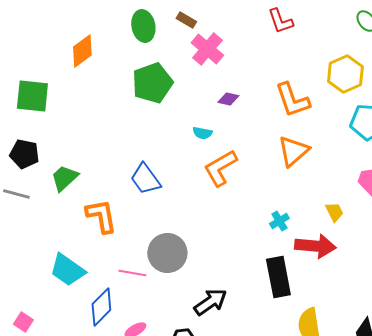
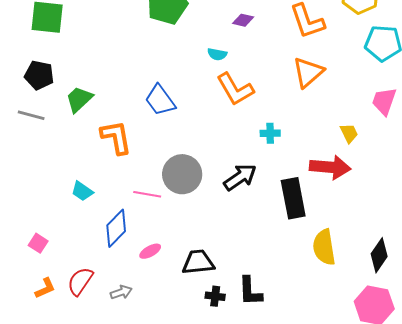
orange L-shape: (220, 168) -> (235, 89), turned -90
cyan cross: (279, 221) -> (270, 133), moved, turned 30
cyan trapezoid: (67, 270) -> (82, 191), size x0.6
black arrow: (210, 302) -> (240, 177), moved

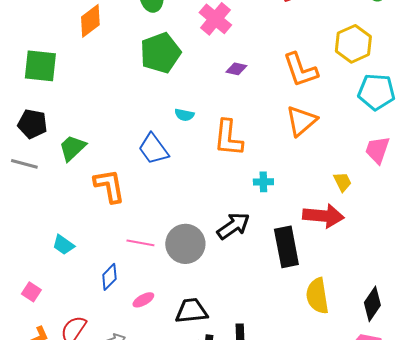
cyan semicircle: (217, 54) -> (184, 115), moved
orange L-shape: (235, 89) -> (228, 138), turned 36
gray circle: (182, 174) -> (185, 244), moved
cyan trapezoid: (82, 191) -> (63, 245), moved
blue diamond: (116, 228) -> (109, 277), size x0.7

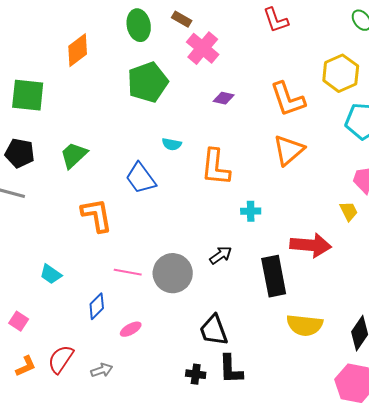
green trapezoid: (72, 148) -> (74, 155), moved
yellow trapezoid: (342, 182) -> (349, 211), moved
black arrow: (233, 226) -> (221, 255), size x0.7
yellow semicircle: (317, 296) -> (305, 325), turned -75
black trapezoid: (191, 311) -> (214, 330), moved, turned -104

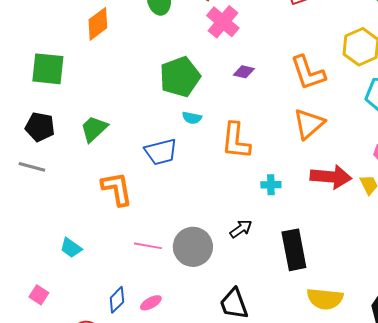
green pentagon: (148, 82) -> (180, 77), moved
blue trapezoid: (141, 178) -> (161, 152), turned -68
red arrow: (311, 245) -> (331, 177), moved
blue diamond: (97, 306) -> (117, 300), moved

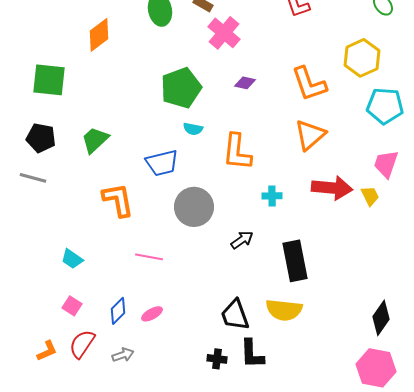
gray circle: (193, 247) -> (194, 207), moved
pink square: (39, 295) -> (72, 306), moved
yellow semicircle: (325, 299) -> (284, 310), moved

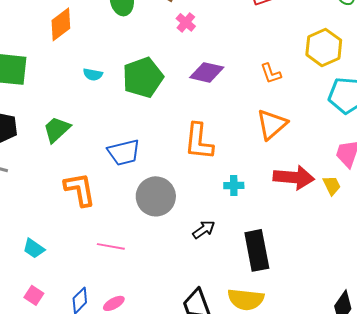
pink cross: (224, 33) -> (186, 22), size x0.6
purple diamond: (245, 83) -> (207, 72), size x1.6
orange L-shape: (309, 84) -> (271, 73), size x0.6
cyan semicircle: (193, 129) -> (93, 74), moved

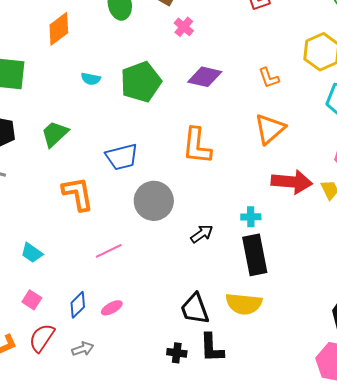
cyan cross: (234, 185) -> (251, 217), moved
pink line: (111, 246) -> (109, 251), turned -36

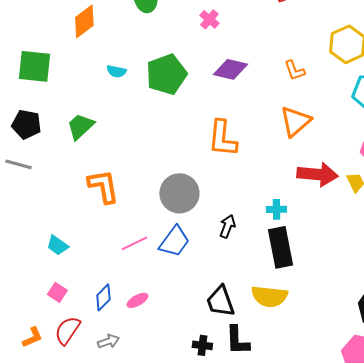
blue trapezoid: (122, 157) -> (174, 241), moved, turned -40
black arrow: (202, 234) -> (227, 226), turned -35

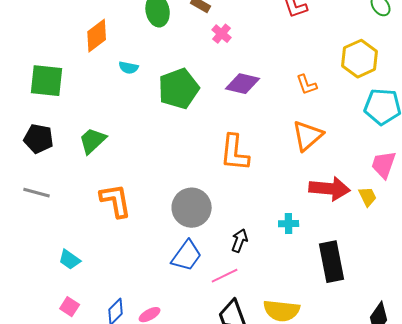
cyan semicircle: (116, 71) -> (129, 68), moved
gray line: (18, 164) -> (37, 193), moved
pink line: (134, 243) -> (225, 276), moved
black rectangle: (280, 247) -> (332, 262), moved

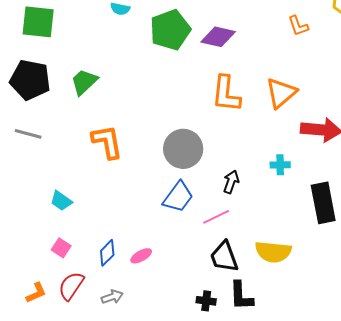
purple diamond: (243, 84) -> (218, 37), moved
orange triangle: (308, 136) -> (281, 93), moved
black pentagon: (39, 139) -> (30, 80), size x1.4

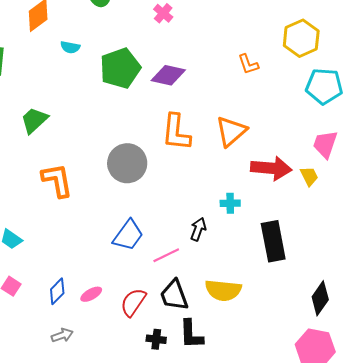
gray circle: (183, 149) -> (127, 163), moved
black arrow: (231, 182) -> (198, 229), moved
red semicircle: (71, 286) -> (133, 302), moved

